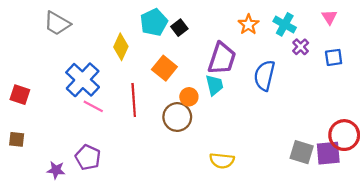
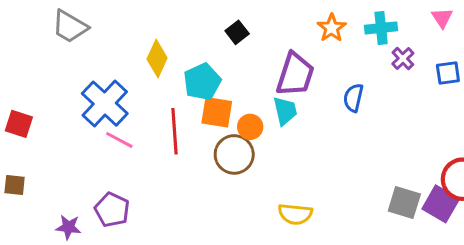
cyan pentagon: (154, 22) -> (202, 82), moved
cyan cross: (285, 24) -> (381, 28), turned -35
orange square: (164, 68) -> (217, 112), moved, turned -30
blue semicircle: (264, 76) -> (353, 98), size x0.7
purple square: (328, 153) -> (441, 204), turned 35

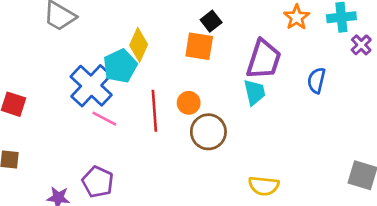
cyan pentagon: (202, 82) -> (120, 66), moved
orange square: (217, 112) -> (199, 46), moved
orange circle: (250, 127) -> (189, 103), moved

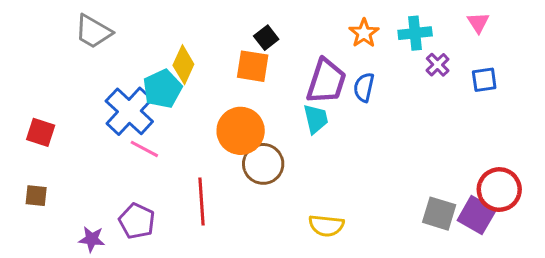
blue semicircle: (316, 80) -> (364, 87), moved
orange circle: (189, 103) -> (241, 131), size x1.8
red line: (154, 111) -> (201, 202), moved

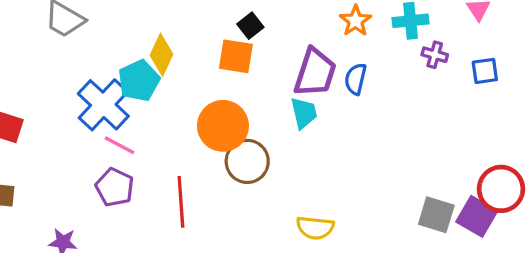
purple cross: (438, 65) -> (435, 55), turned -30
purple pentagon: (137, 221) -> (115, 187), moved

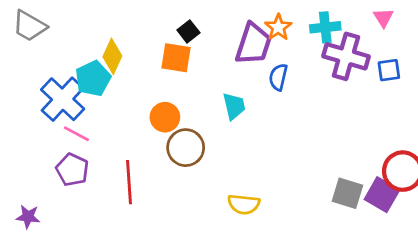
purple cross: (435, 55) -> (346, 56), size x2.0
purple trapezoid: (315, 73) -> (253, 44), moved
orange circle: (223, 126) -> (165, 117), size x0.7

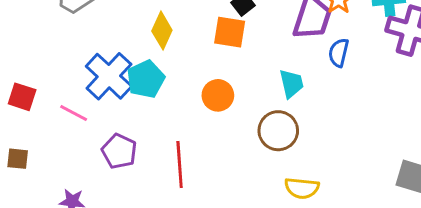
cyan pentagon: (93, 78) -> (146, 79), moved
pink line: (76, 134) -> (74, 113), moved
brown circle: (186, 148) -> (278, 131), moved

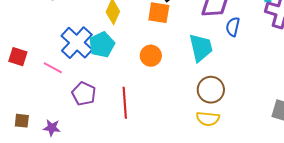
cyan trapezoid: (292, 84) -> (201, 48), size x1.4
brown circle: (278, 131) -> (211, 90), moved
brown square: (18, 159) -> (22, 121), moved

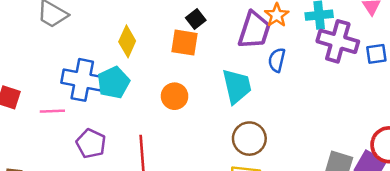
blue cross: (77, 43) -> (82, 80), turned -32
pink line: (53, 68) -> (52, 111), turned -30

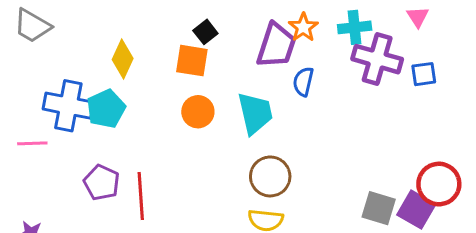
orange circle: (175, 96) -> (198, 112), moved
purple pentagon: (91, 144) -> (102, 183), moved

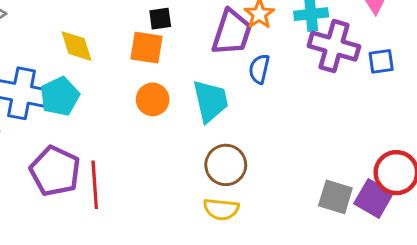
black square: (205, 32) -> (160, 19), turned 30
yellow diamond: (123, 59) -> (76, 46), turned -42
purple pentagon: (102, 183) -> (55, 171), size x1.4

